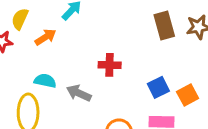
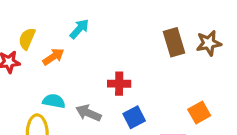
blue square: (158, 87) -> (134, 117), moved

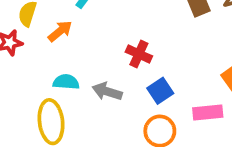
red cross: (119, 84) -> (139, 54), turned 30

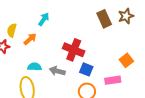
red cross: (139, 54) -> (74, 50), size x1.5
blue square: (160, 91) -> (86, 69), turned -32

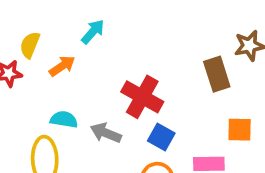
brown rectangle: (104, 19) -> (217, 74), moved
orange square: (126, 60) -> (240, 130), turned 32

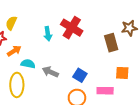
cyan arrow: (93, 32) -> (48, 34), moved, turned 128
orange arrow: (62, 66) -> (14, 51), moved
red cross: (142, 97) -> (72, 28), moved

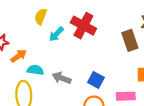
yellow semicircle: (11, 23) -> (41, 17), moved
cyan arrow: (48, 34) -> (56, 34), turned 56

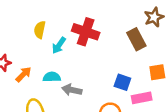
cyan semicircle: (35, 70) -> (52, 77), moved
blue square: (96, 80) -> (122, 82), moved

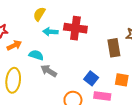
red cross: (86, 32) -> (75, 28), turned -30
cyan arrow: (59, 45) -> (50, 32), turned 40

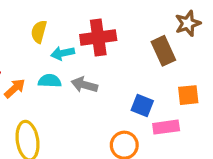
cyan semicircle: (36, 55) -> (50, 81), moved
gray arrow: (49, 71) -> (84, 85), moved

